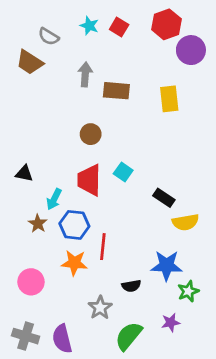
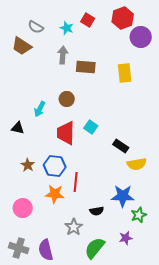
cyan star: (89, 26) -> (67, 28), moved
cyan arrow: (54, 199) -> (40, 109), moved

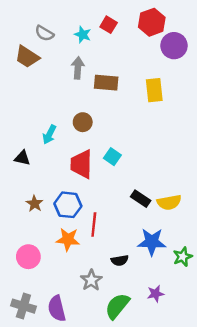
black rectangle: (121, 146) -> (141, 199), moved
green star: (139, 215) -> (183, 257), moved

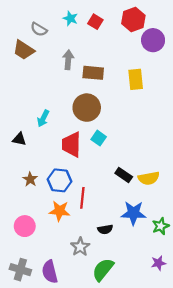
cyan star: (83, 35) -> (70, 18), moved
brown circle: (83, 122) -> (87, 108), moved, size x1.6
purple star: (155, 294) -> (158, 263), moved

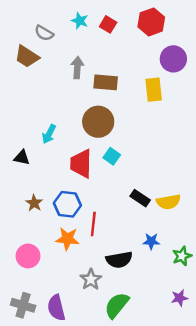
purple circle: (153, 40) -> (173, 59), moved
blue star: (133, 213) -> (151, 241), size x0.6
black semicircle: (105, 229) -> (119, 260), size x1.5

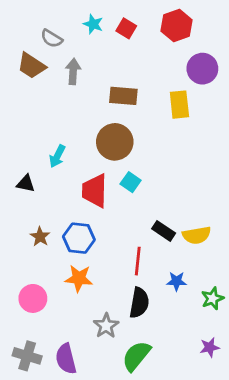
gray arrow: (77, 68) -> (73, 71), moved
red line: (93, 224) -> (138, 261), moved
black semicircle: (119, 260) -> (139, 303), turned -70

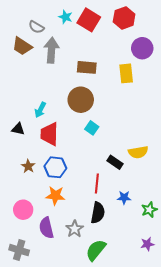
red square: (126, 28) -> (89, 20), size x1.6
gray arrow: (73, 71) -> (51, 50), size x1.4
red trapezoid: (95, 191) -> (49, 134), moved
yellow semicircle: (197, 235) -> (138, 152), moved
purple semicircle: (66, 359) -> (46, 228), moved

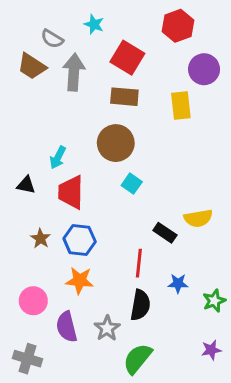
red square: (89, 20) -> (127, 58), moved

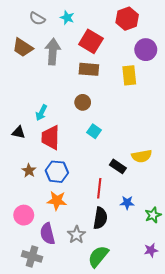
gray semicircle: (52, 39) -> (37, 19), moved
brown circle: (116, 143) -> (83, 102), size x0.6
gray cross: (27, 359) -> (32, 256), moved

